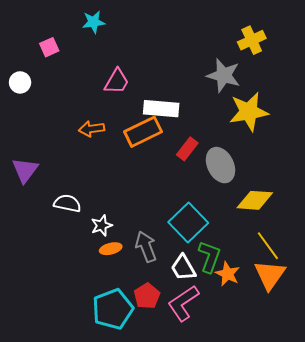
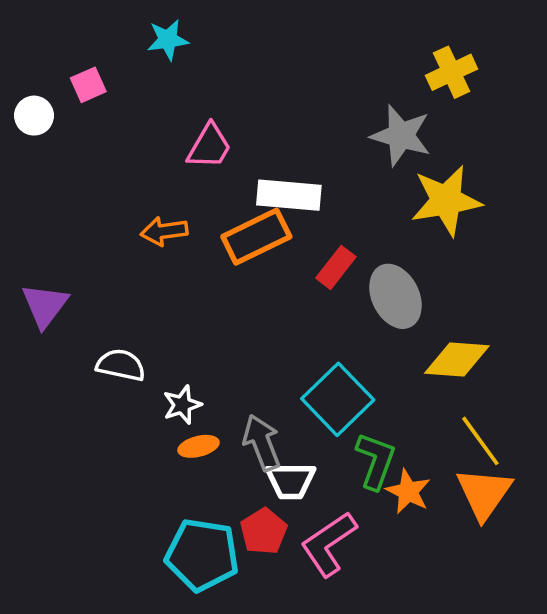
white circle: (20, 82) -> (34, 116), moved
white trapezoid: (183, 268) -> (291, 481), moved, turned -60
cyan pentagon: (113, 309) -> (202, 555), turned 30

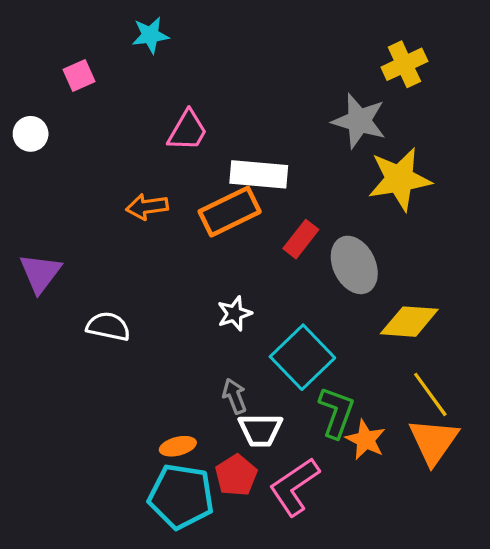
white circle: (34, 116) -> (31, 134), moved
white star: (182, 405) -> (234, 314), moved
gray arrow: (262, 443) -> (234, 396), size x0.7
orange ellipse: (198, 446) -> (178, 446), moved

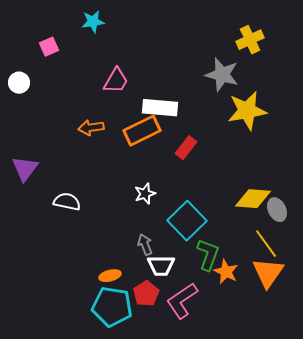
gray ellipse: (354, 265) -> (277, 210), moved, size x0.7

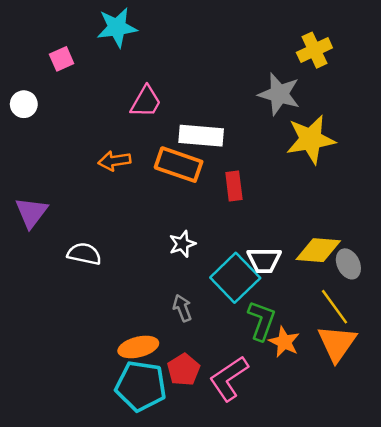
cyan star: (93, 22) -> (117, 27), size x1.4
orange rectangle: (142, 131) -> (179, 165), turned 45
red rectangle: (186, 148) -> (234, 186), turned -45
white trapezoid: (161, 266) -> (264, 260), moved
orange ellipse: (110, 276) -> (138, 347), size x1.4

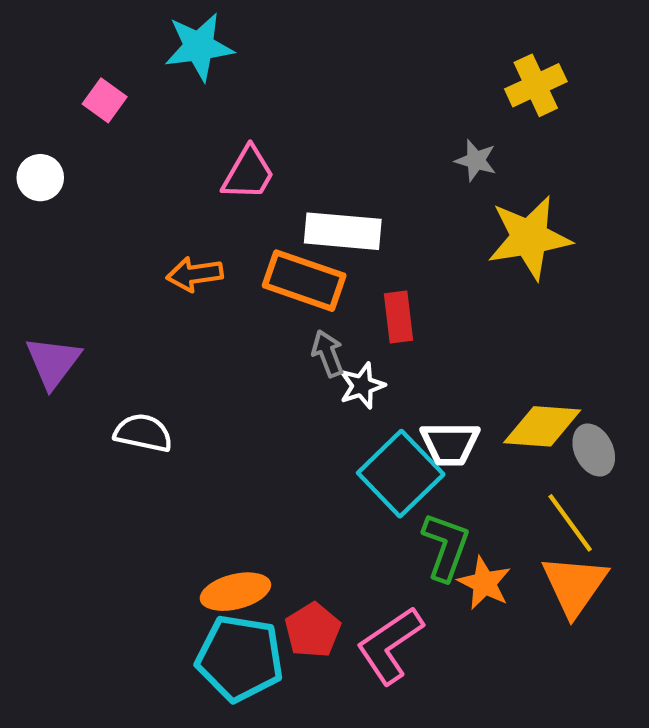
pink square: (62, 59) -> (105, 100), turned -30
gray star: (279, 94) -> (476, 160), size x0.6
white star: (182, 244) -> (362, 386), moved
gray arrow: (182, 308) -> (328, 353), moved

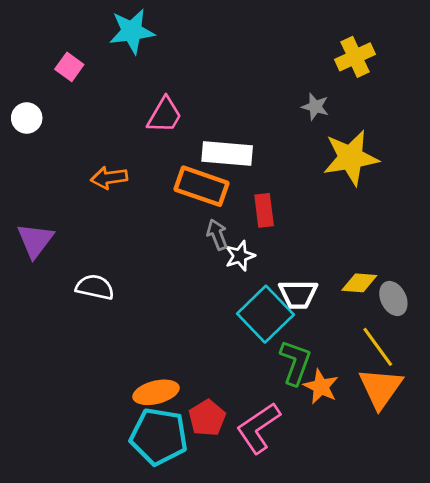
orange arrow: (195, 274) -> (109, 178), moved
yellow diamond: (542, 426) -> (359, 283), size x0.7

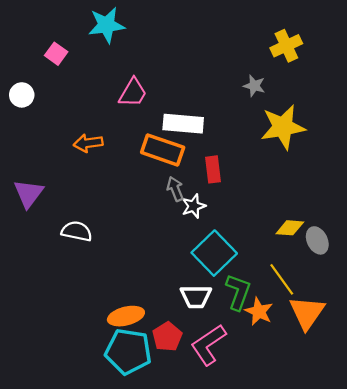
white trapezoid: (298, 294) -> (196, 297), moved
yellow line: (378, 347) -> (282, 279), moved

